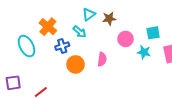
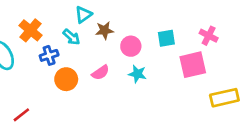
brown star: (109, 19) -> (104, 30), moved
cyan star: (144, 52) -> (137, 74), moved
pink semicircle: (102, 59) -> (100, 73), turned 48

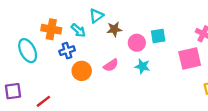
orange cross: (31, 30) -> (51, 29), turned -30
cyan arrow: (71, 37) -> (78, 30), moved
cyan square: (166, 38) -> (158, 36), moved

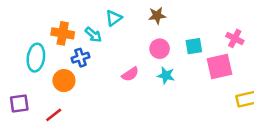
brown star: (114, 29) -> (157, 16), moved
cyan square: (158, 36) -> (194, 46), moved
cyan ellipse: (28, 51) -> (36, 58), turned 35
orange circle: (82, 71) -> (64, 81), moved

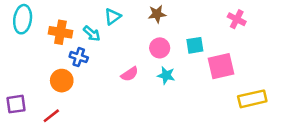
pink cross: (235, 38) -> (237, 19), moved
cyan ellipse: (36, 58) -> (23, 19), moved
blue cross: (81, 58) -> (79, 57), turned 36

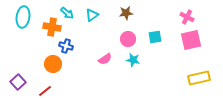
cyan arrow: (92, 34) -> (67, 13), moved
pink square: (221, 66) -> (191, 40), moved
purple square: (16, 104) -> (18, 82), turned -35

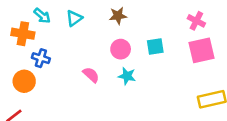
pink semicircle: (105, 59) -> (91, 75), turned -104

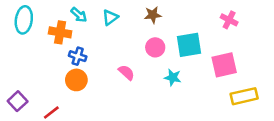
cyan square: (155, 47) -> (189, 45), size x1.5
pink square: (202, 50) -> (224, 65), moved
cyan star: (127, 76) -> (173, 77), moved
orange circle: (24, 81) -> (76, 80), moved

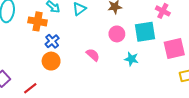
pink cross: (229, 20) -> (163, 11), moved
blue cross: (78, 56) -> (52, 41), turned 32

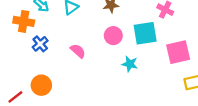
pink semicircle: (93, 55) -> (78, 51), moved
orange circle: (51, 61) -> (41, 85), moved

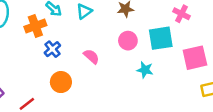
orange cross: (24, 21) -> (35, 26), turned -30
orange circle: (41, 85) -> (61, 82), moved

